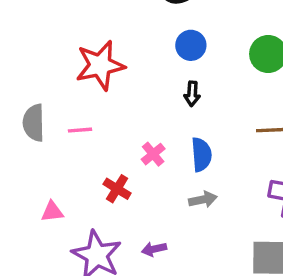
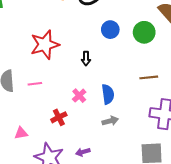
blue circle: (191, 45) -> (110, 30), moved
black arrow: (192, 94) -> (86, 59), moved
red cross: (117, 189) -> (59, 117), turned 35

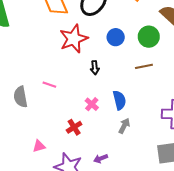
red star: (45, 45) -> (74, 39), moved
brown line: (149, 77) -> (144, 66), moved
pink line: (35, 84) -> (49, 85), moved, turned 32
gray arrow: (110, 121) -> (124, 126), turned -42

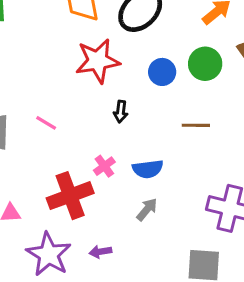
green circle: (149, 37) -> (205, 64), moved
blue semicircle: (119, 100) -> (148, 169), turned 84
red cross: (74, 127) -> (70, 196), size x1.8

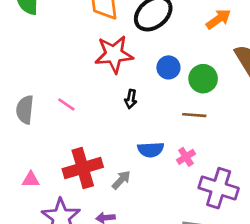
green circle: (205, 64) -> (203, 79), moved
pink cross: (104, 166) -> (186, 157), moved
gray arrow: (147, 209) -> (121, 180), moved

